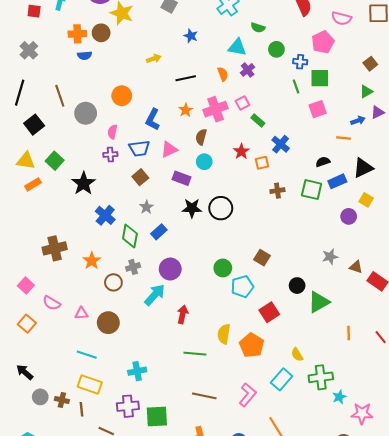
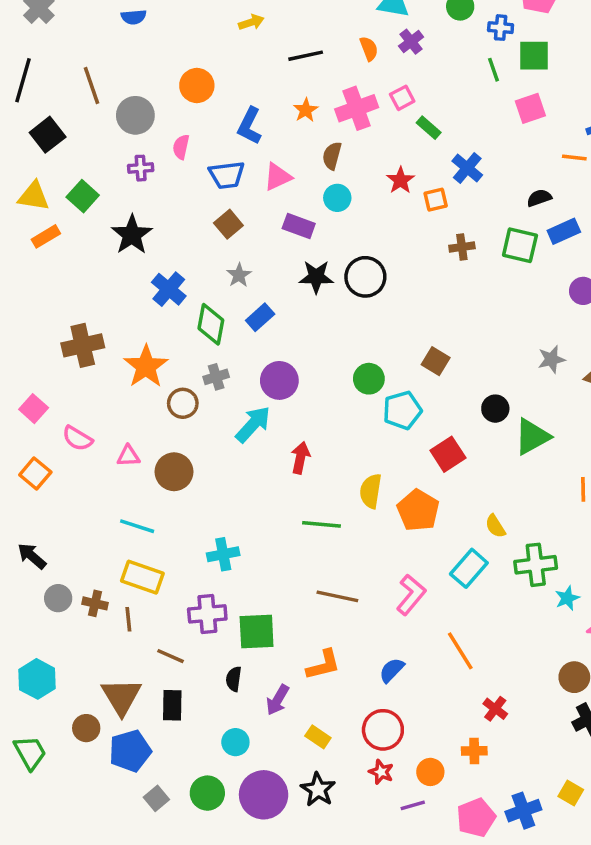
purple cross: (110, 155) -> (141, 168), moved
orange star: (92, 261) -> (146, 366), size x1.4

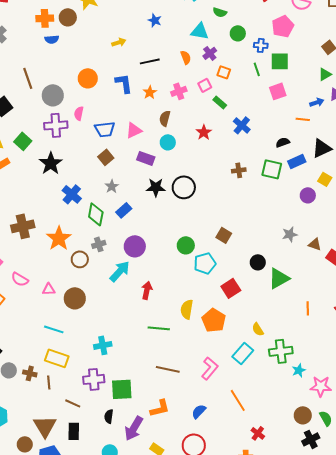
pink cross: (357, 108) -> (179, 91), size x0.7
blue L-shape: (250, 126) -> (124, 83), moved, turned 145
purple cross: (141, 168) -> (56, 125), size x1.6
orange square: (436, 200) -> (224, 72), moved, turned 32
purple arrow: (278, 700) -> (134, 428), size x1.4

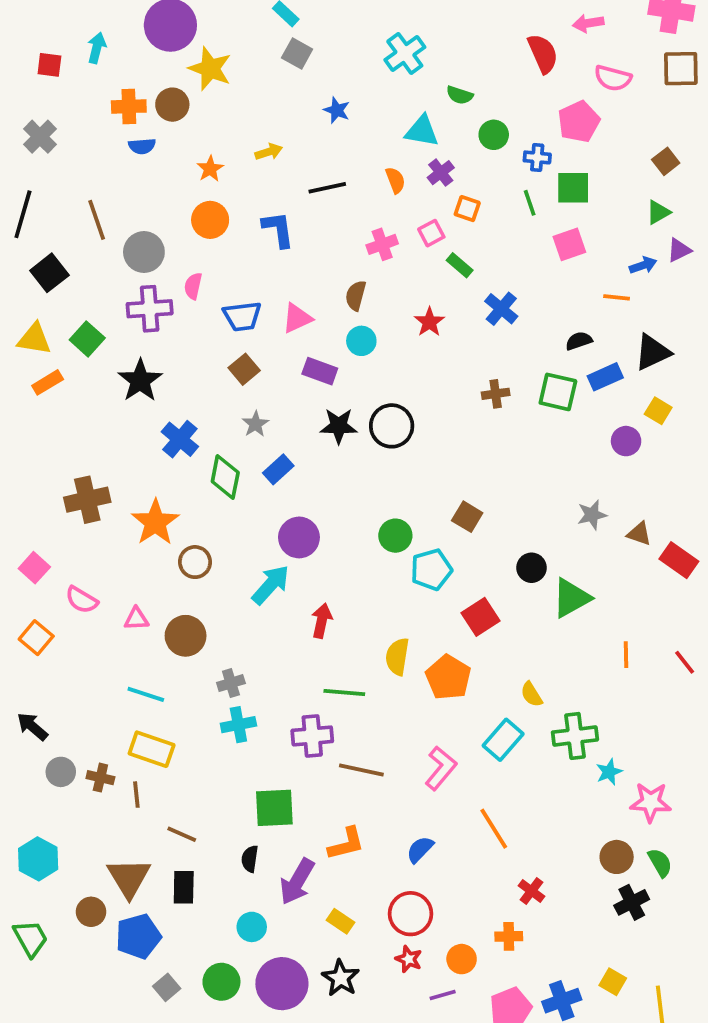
orange star: (150, 92) -> (210, 169), moved
gray cross: (99, 244) -> (231, 683), moved
purple cross: (94, 379) -> (312, 736), moved

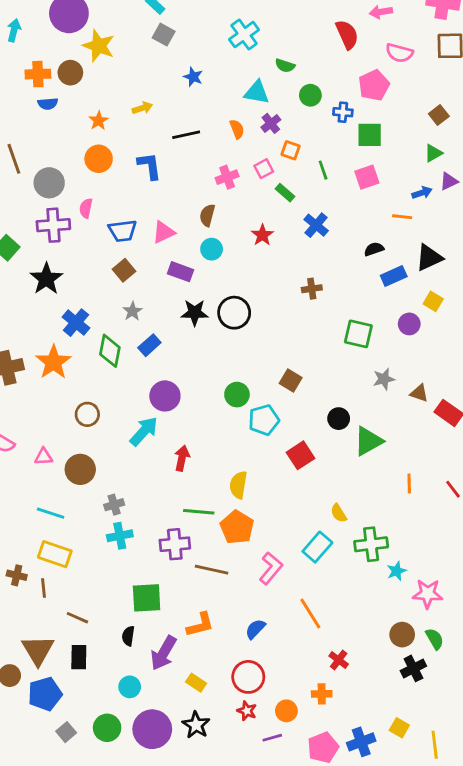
green line: (530, 203) -> (323, 170), moved
green square: (558, 392) -> (358, 334), moved
orange star: (155, 522) -> (53, 362), moved
orange pentagon: (448, 677) -> (237, 527), moved

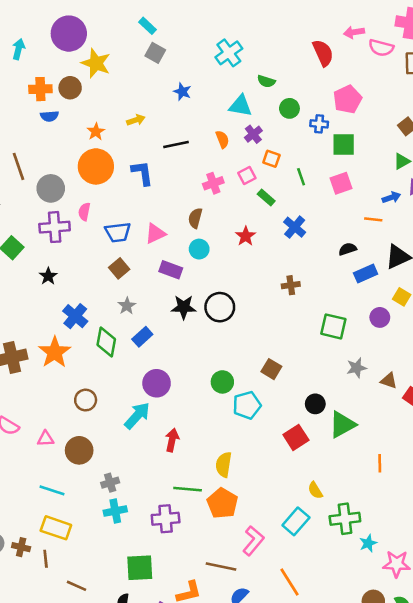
pink semicircle: (399, 53) -> (381, 48), moved
orange circle: (99, 159) -> (96, 166), size x1.4
black star: (46, 279) -> (48, 276), size x0.6
red square: (300, 455) -> (296, 437), moved
brown line: (212, 570) -> (221, 566), moved

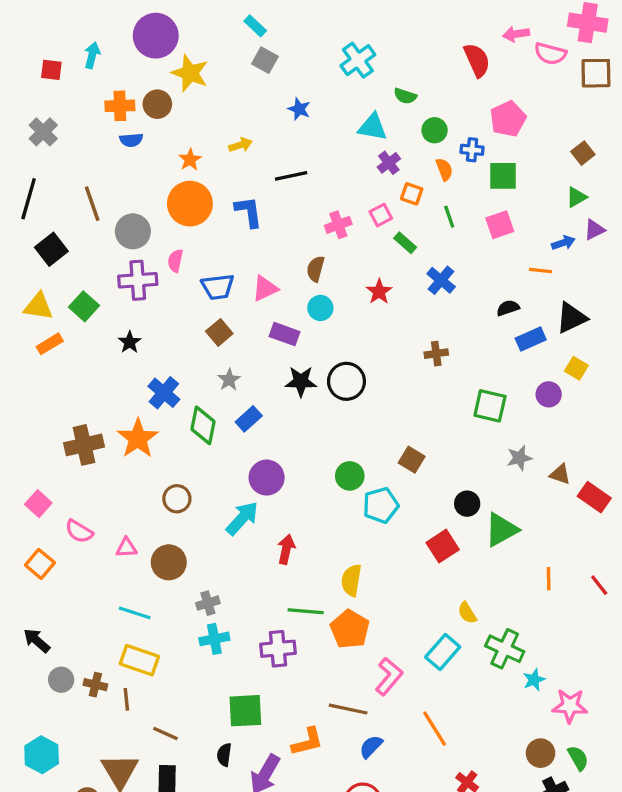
orange semicircle: (222, 139) -> (444, 169), moved
green cross: (345, 519) -> (505, 649), turned 32

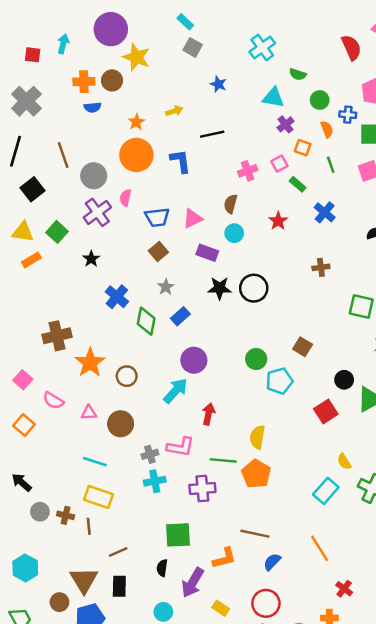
gray cross: (43, 132) -> (26, 101), size x1.4
purple cross: (138, 280) -> (97, 212), turned -32
orange star: (138, 438) -> (90, 363), moved
pink L-shape: (389, 676) -> (180, 447), moved, turned 60
brown line: (165, 734) -> (118, 552), turned -48

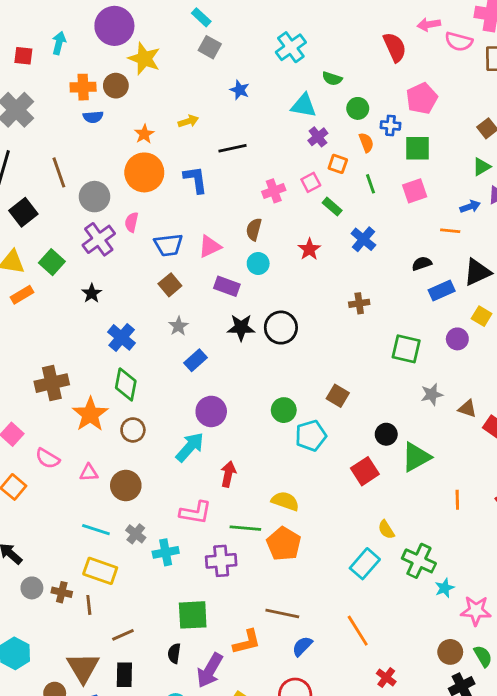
green diamond: (146, 321) -> (126, 384), moved
yellow semicircle: (257, 437) -> (285, 501), turned 100
gray cross: (150, 454) -> (136, 534), moved, turned -35

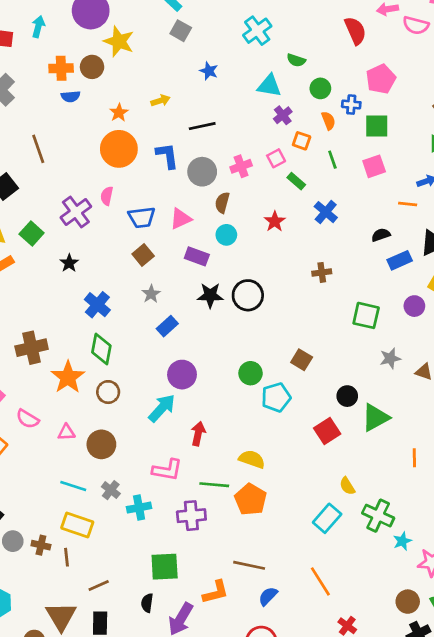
gray circle: (94, 197) -> (202, 172), moved

